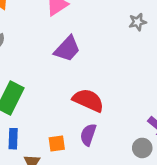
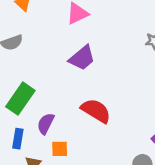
purple semicircle: (88, 135) -> (46, 124), moved

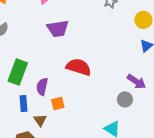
purple trapezoid: (82, 58) -> (58, 29), turned 45

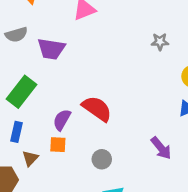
purple trapezoid: (58, 29) -> (51, 49), moved
purple semicircle: (42, 87) -> (62, 120), moved
gray circle: (125, 99) -> (102, 159), moved

